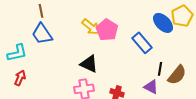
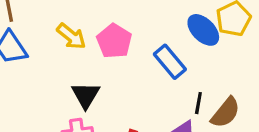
yellow arrow: (91, 27) -> (71, 36), moved
black triangle: (89, 64) -> (86, 95), turned 36

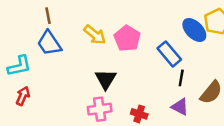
black line: (198, 103) -> (181, 78), moved

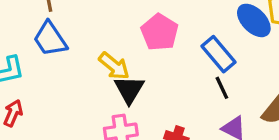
yellow arrow: (95, 35) -> (114, 66), moved
black line: (181, 78) -> (222, 88), moved, turned -35

